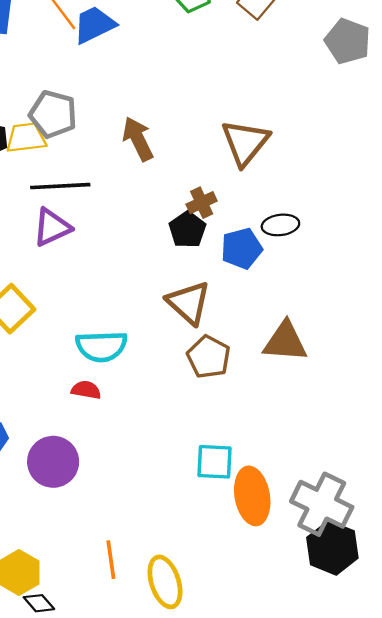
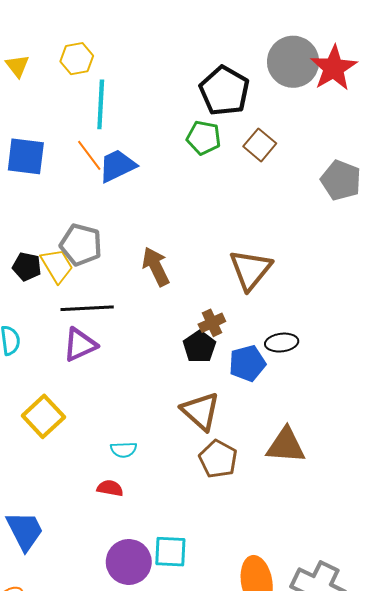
yellow trapezoid: (26, 138) -> (57, 266), turned 66
cyan semicircle: (101, 346) -> (124, 450), size x0.6
purple circle: (53, 462) -> (129, 562), moved
cyan square: (215, 462) -> (170, 552), moved

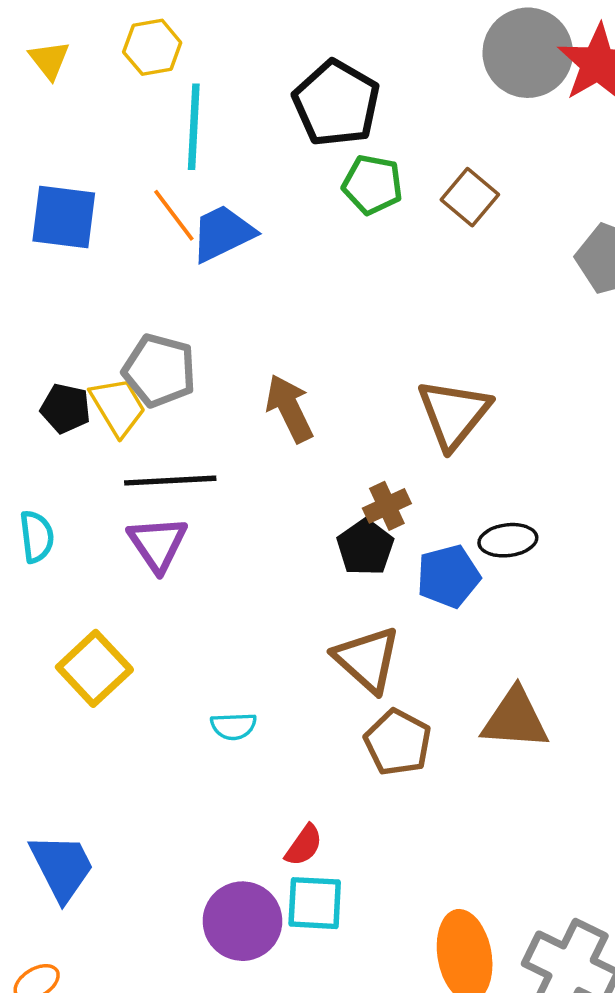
black pentagon: (224, 91) -> (336, 103), moved
purple triangle: (80, 345) -> (158, 544), turned -39
red semicircle: (110, 488) -> (304, 845), moved, turned 115

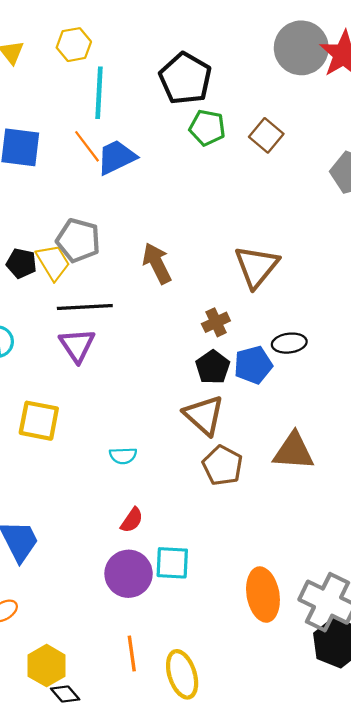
black pentagon: (365, 547) -> (213, 367), moved
yellow square: (94, 668) -> (39, 421), turned -36
red semicircle: (304, 845) -> (132, 520), moved

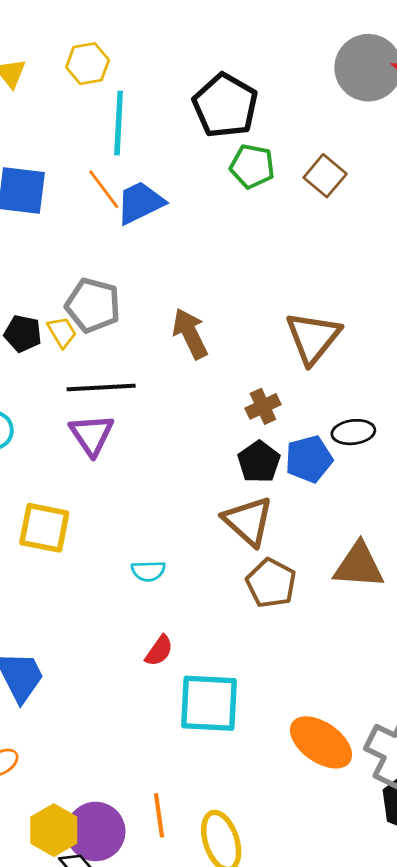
yellow trapezoid: (53, 262) -> (62, 332), size x0.7
cyan square: (172, 563) -> (209, 703), size x1.4
purple circle: (129, 574) -> (96, 831), moved
orange ellipse: (263, 595) -> (321, 742), turned -45

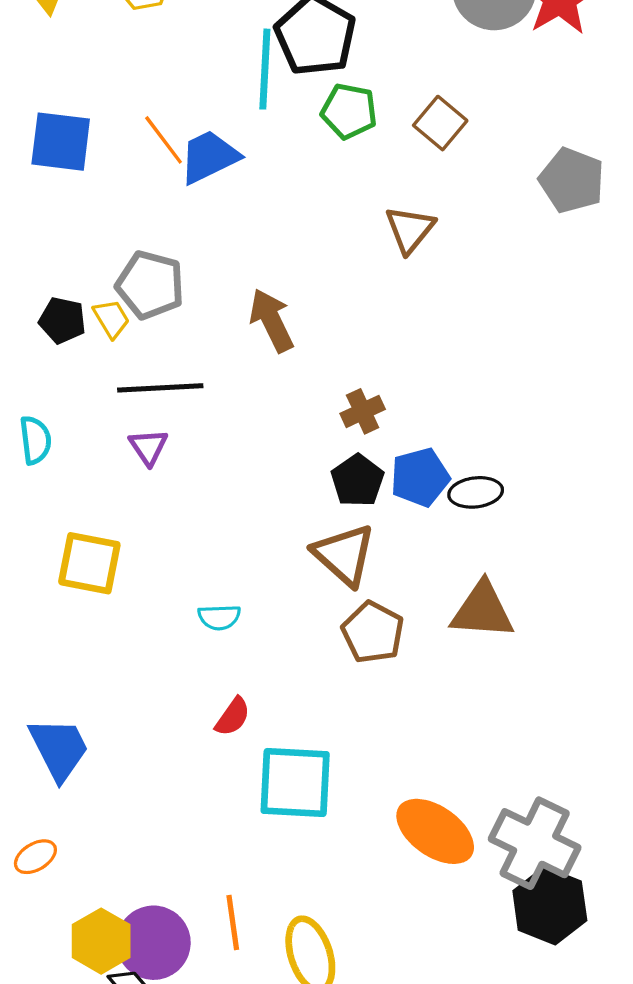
cyan line: (119, 123) -> (265, 69), moved
brown triangle: (313, 338) -> (410, 229), moved, size x0.7
black ellipse: (353, 432) -> (476, 492), moved
purple triangle: (92, 435) -> (148, 447), size x0.7

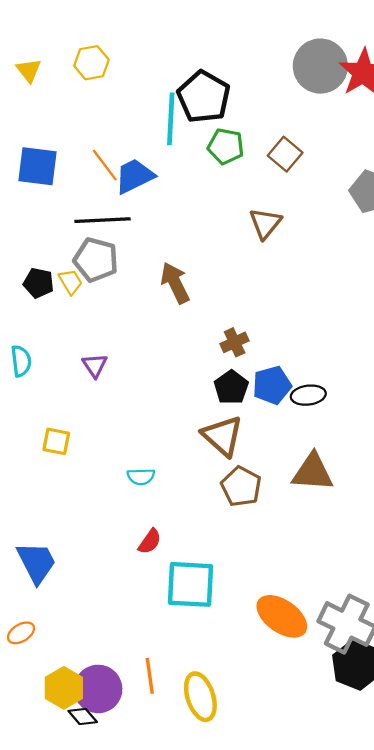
black line: (160, 388) -> (102, 220), moved
yellow square: (89, 563) -> (56, 441), size x0.7

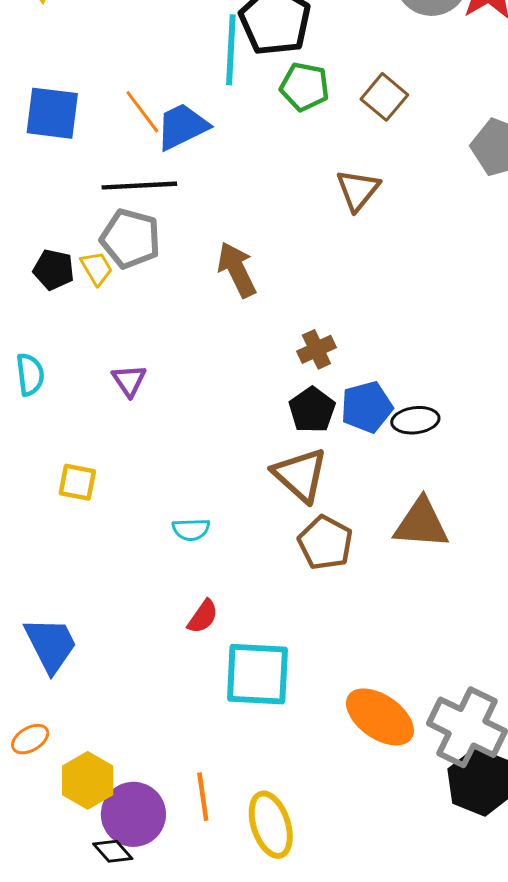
yellow hexagon: (64, 688) -> (88, 780), moved

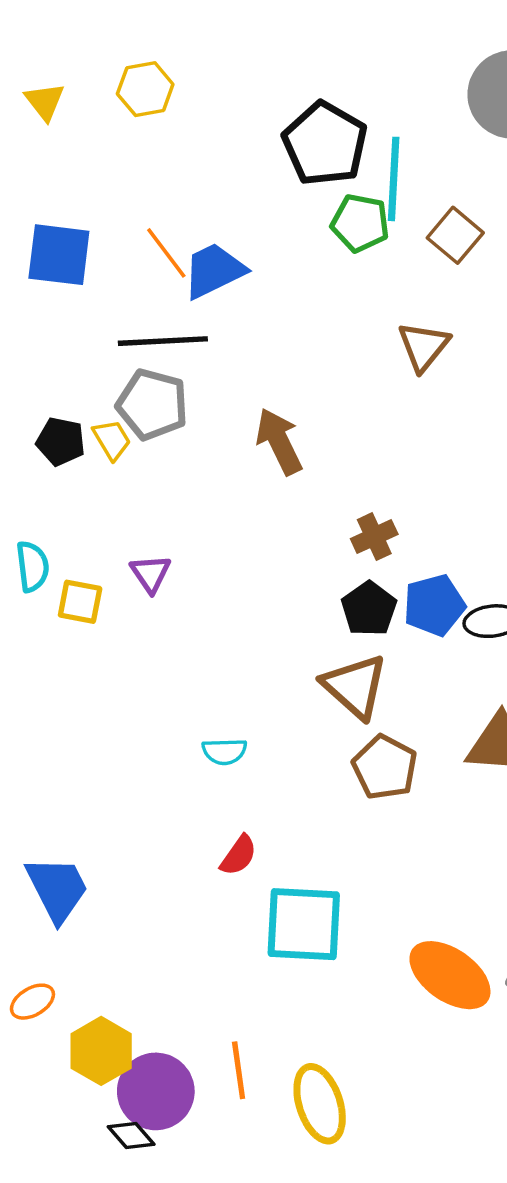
cyan line: (231, 50) -> (394, 179), moved
yellow square: (77, 482) -> (80, 602), moved

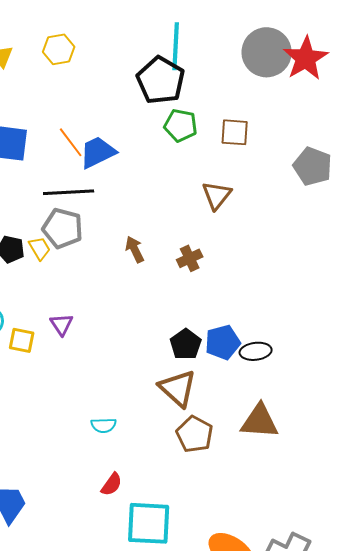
cyan line: (394, 179) -> (176, 46), moved
brown square: (455, 235) -> (235, 132), turned -36
brown arrow: (279, 441) -> (135, 249), size x0.7
brown cross: (374, 537) -> (190, 258), moved

